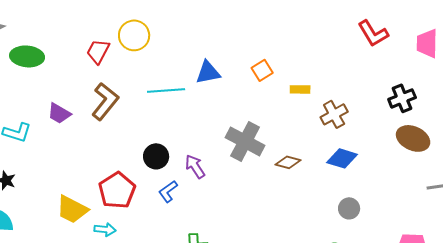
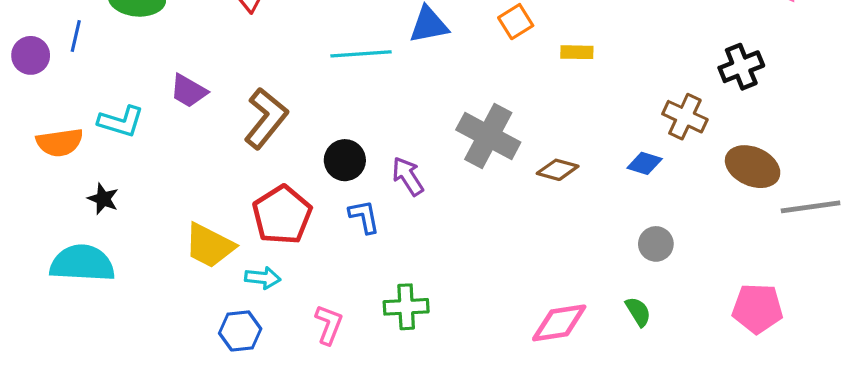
brown L-shape: (105, 101) -> (266, 118), moved
brown cross: (334, 114) -> (685, 117), moved, turned -36
brown ellipse: (413, 138) -> (753, 167), moved
blue diamond: (342, 158) -> (645, 163), size x0.7
blue L-shape: (168, 191) -> (364, 217), turned 115

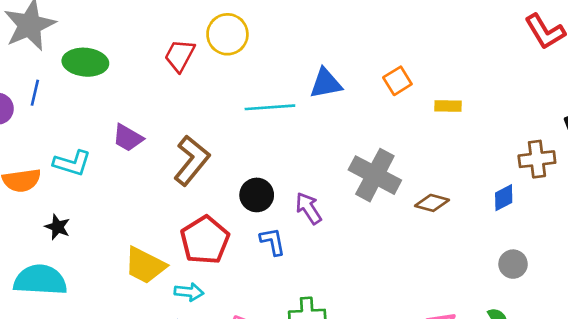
brown cross: (685, 117) -> (537, 159), turned -32
blue diamond: (645, 163) -> (504, 198), turned -44

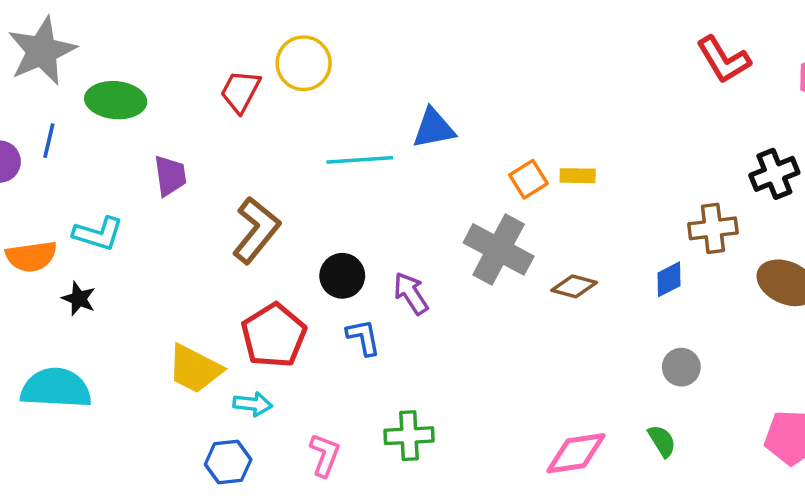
orange square: (397, 81) -> (528, 179), moved
yellow rectangle: (448, 106) -> (578, 176), moved
purple trapezoid: (128, 138) -> (170, 176), moved, turned -128
black star: (57, 227) -> (79, 299), moved

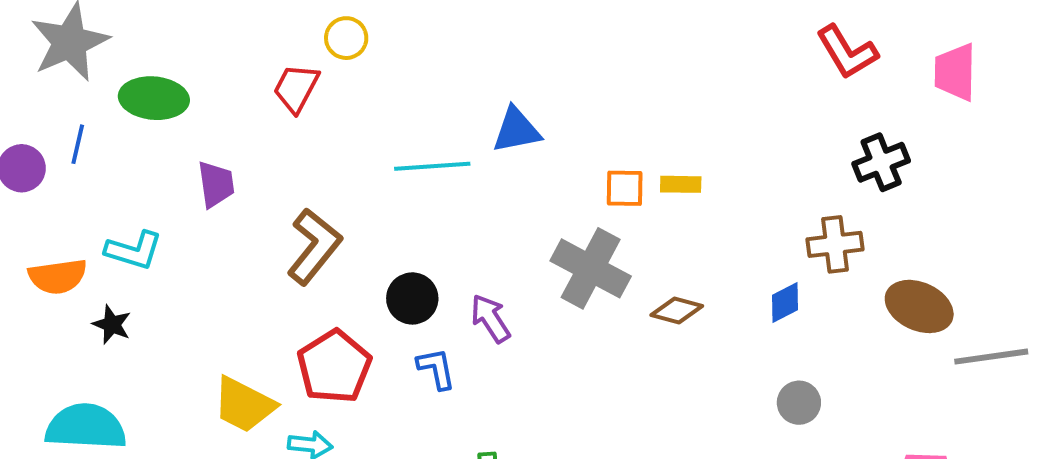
yellow circle: (304, 63) -> (346, 38), moved, size x0.7
black cross: (774, 174) -> (881, 162), moved
orange square: (528, 179) -> (625, 188), turned 33

